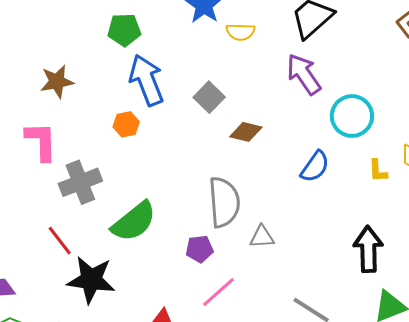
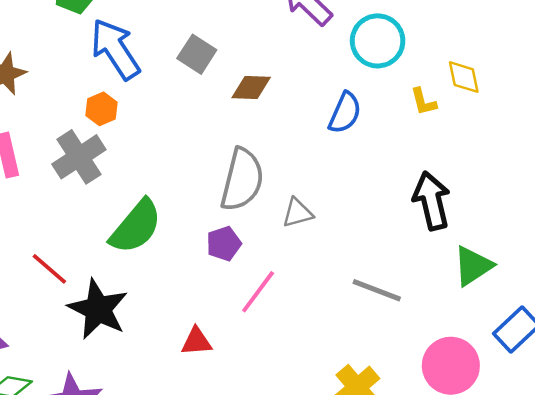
gray cross: (80, 182) -> (79, 157), moved
gray semicircle: (224, 202) -> (242, 180), turned 30
black star: (91, 280) -> (98, 309), turned 30

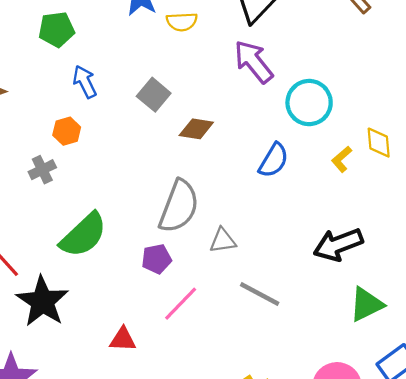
blue arrow: (115, 49) -> (85, 82), size x0.6
yellow L-shape: (423, 102) -> (342, 159), turned 56
gray cross: (79, 157) -> (42, 170), size x0.6
black arrow: (432, 201) -> (338, 244), turned -105
gray line: (377, 290) -> (260, 294), moved

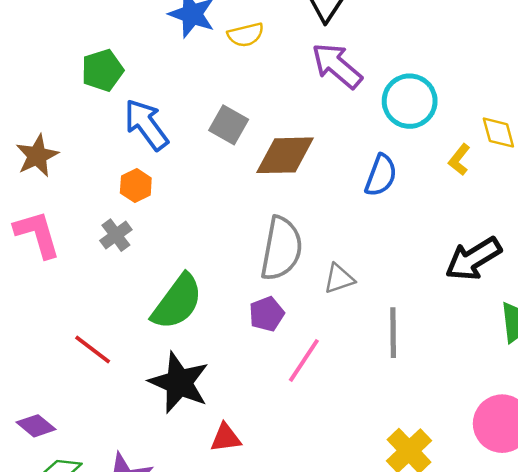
blue arrow: (85, 82) -> (146, 125), size x1.4
brown diamond: (196, 129) -> (285, 155), size x1.5
gray line: (260, 294) -> (393, 333), turned 72
black star: (42, 301) -> (179, 383), moved
red triangle: (123, 339) -> (226, 438), moved

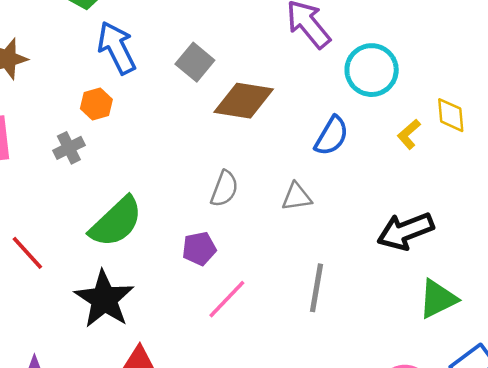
gray semicircle: (281, 249) -> (224, 189), size x0.6
gray triangle: (339, 279) -> (297, 197), moved

